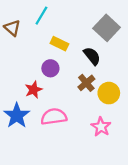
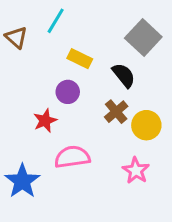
blue star: (17, 115) -> (22, 181), moved

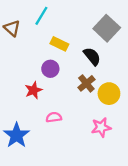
pink semicircle: (72, 157) -> (54, 117), size x0.6
pink star: (136, 171) -> (101, 127), turned 30

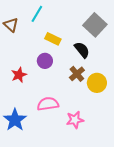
red star: (33, 90) -> (19, 75), moved
pink semicircle: (54, 117) -> (48, 104), size x1.5
pink star: (101, 127) -> (75, 120), moved

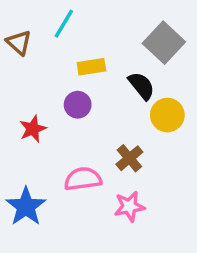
yellow rectangle: (53, 39) -> (91, 67), turned -35
brown cross: (77, 74) -> (129, 158), moved
yellow circle: (97, 83) -> (167, 115), moved

